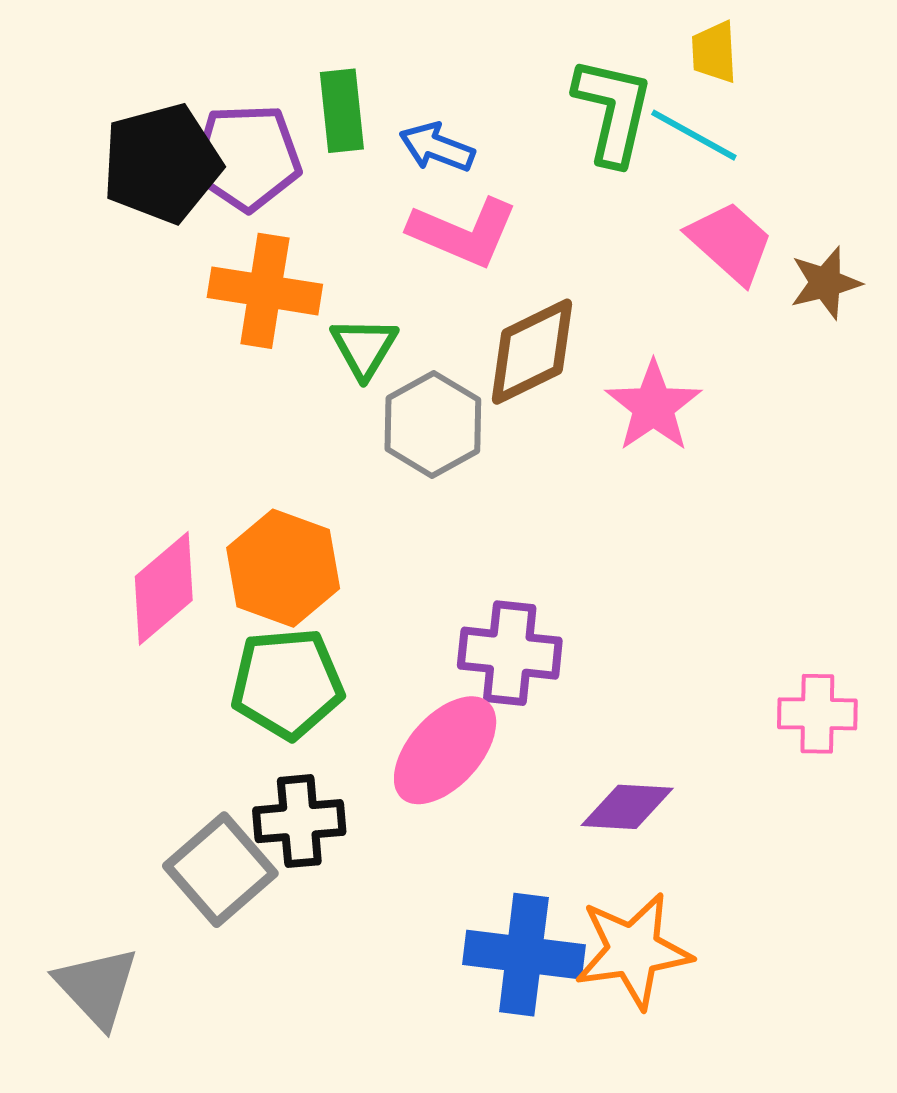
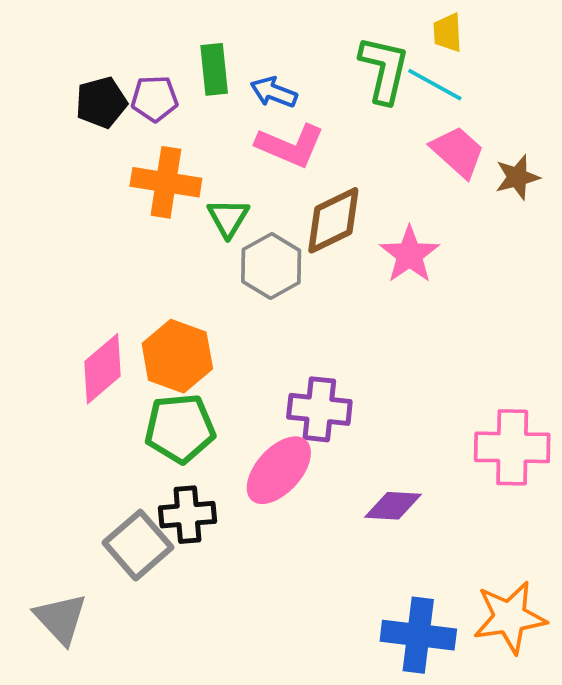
purple pentagon: (247, 157) -> (155, 99), size x0.7
black pentagon: (162, 163) -> (101, 102), size x0.7
pink cross: (817, 714) -> (512, 447), size x1.5
orange star: (633, 951) -> (510, 617), moved
blue cross: (524, 955) -> (418, 635), moved

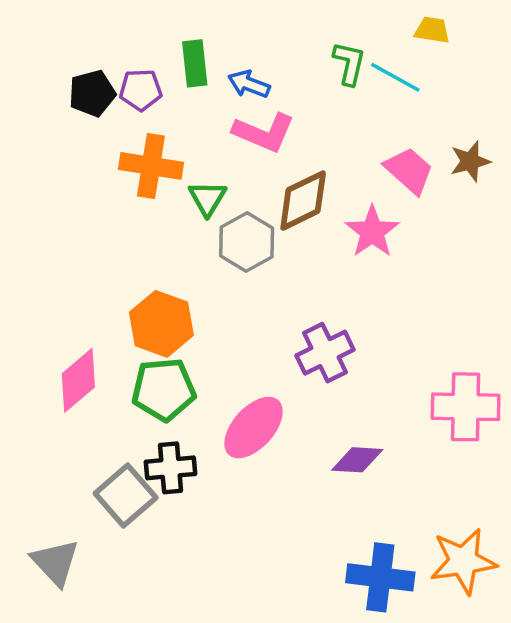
yellow trapezoid: (448, 33) -> (432, 30), moved, turned 102
green L-shape: (384, 69) -> (349, 63), size x0.7
pink trapezoid: (458, 152) -> (409, 171), moved
pink diamond: (103, 369) -> (78, 380), moved
purple cross: (319, 409) -> (325, 353), moved, turned -32

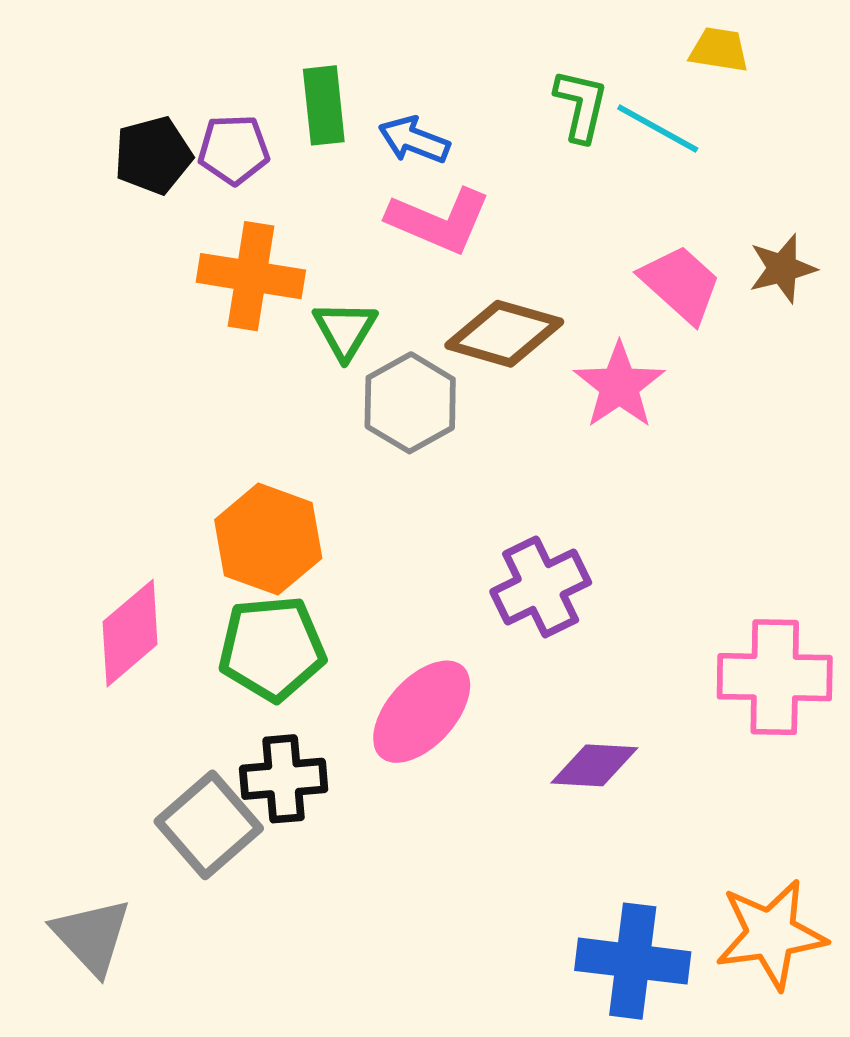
brown diamond: (303, 201) -> (504, 334), turned 42

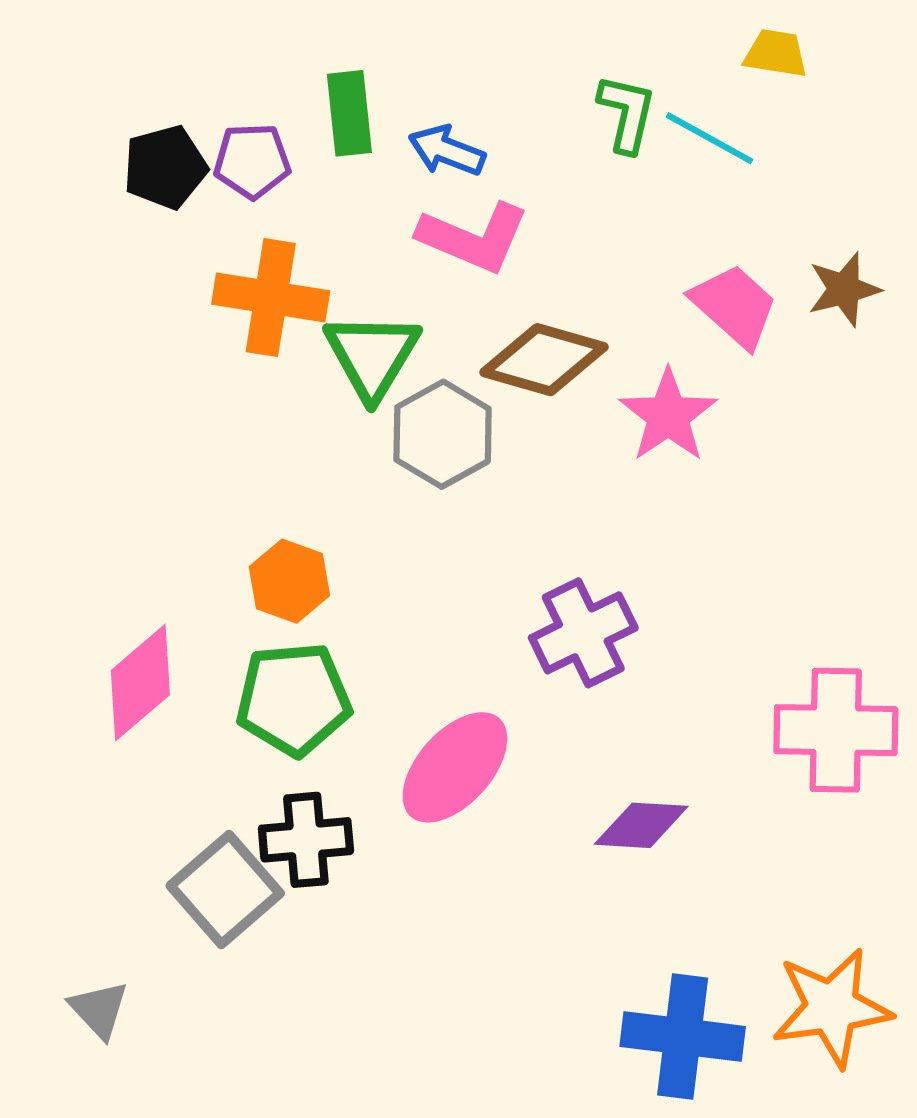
green triangle: (345, 330) -> (372, 356), size x1.4
orange hexagon: (268, 539) -> (289, 581), size x0.7
gray triangle: (92, 936) -> (99, 1010), size x0.7

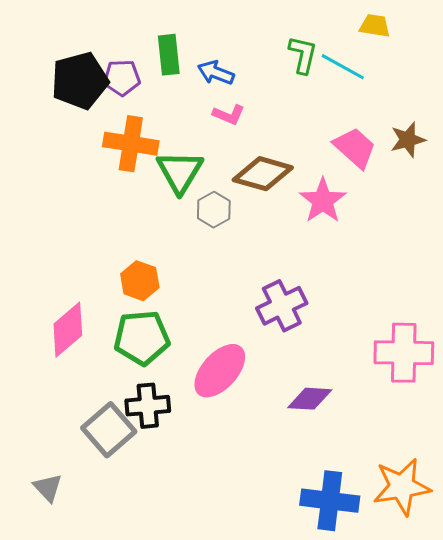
black pentagon: (165, 167) -> (80, 81), size x1.4
pink L-shape: (474, 238) -> (229, 115), size x0.6
gray hexagon: (443, 434) -> (214, 210), size x0.7

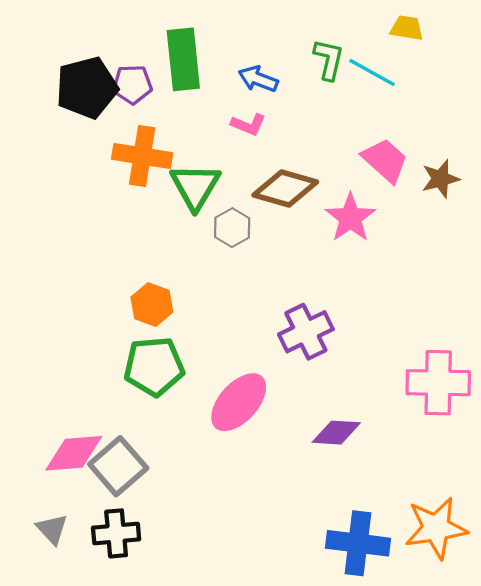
green rectangle: (169, 55) -> (183, 59), size x1.4
blue arrow: (216, 73) -> (258, 79), moved
brown star: (408, 140) -> (440, 179), moved
pink diamond: (68, 330) -> (74, 453), moved, turned 36
black cross: (148, 406) -> (116, 533), moved

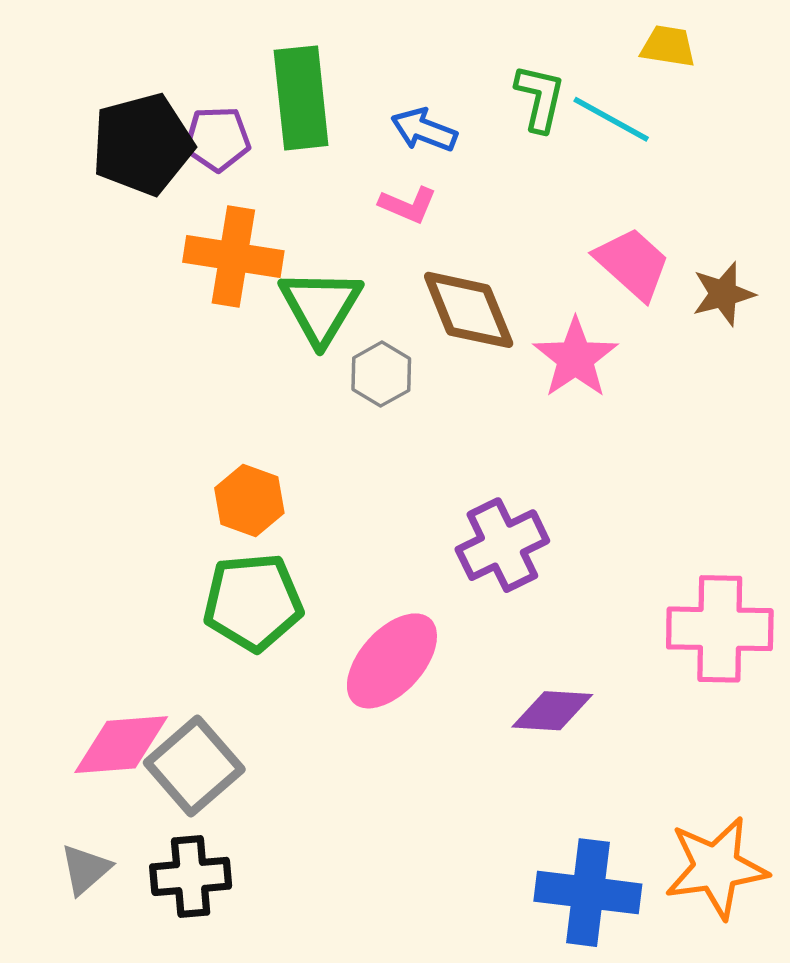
brown diamond: (285, 189) -> (469, 310), turned 52
gray triangle: (52, 529) -> (85, 869), turned 32

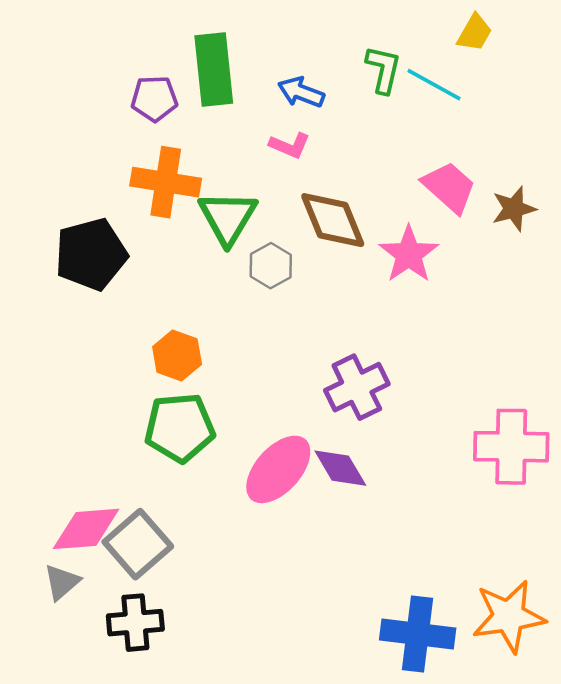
yellow trapezoid: (668, 46) -> (475, 33), turned 111
black pentagon: (142, 144) -> (91, 254), moved
purple diamond: (552, 711) -> (340, 468), moved, turned 56
gray triangle: (85, 869) -> (62, 582), moved

